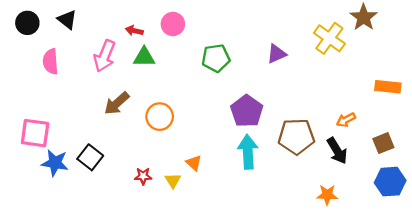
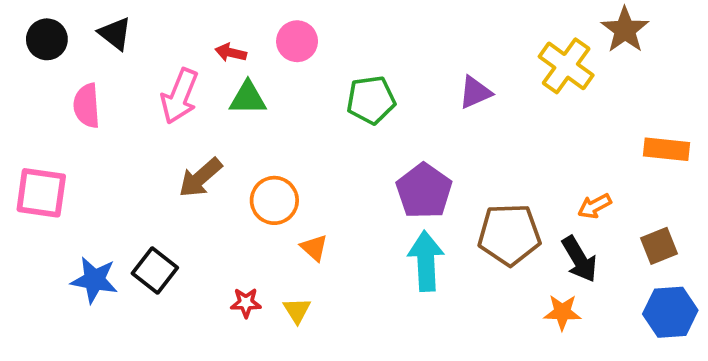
pink square: (35, 133) -> (41, 193), moved
orange triangle: (194, 163) -> (314, 248), moved
orange star: (327, 195) -> (562, 312), moved

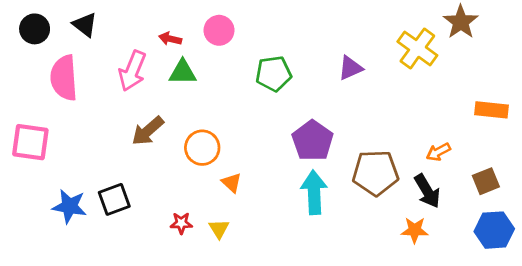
pink semicircle: (87, 106) -> (64, 78), size x1.4
black square: (155, 271) -> (114, 199), turned 32

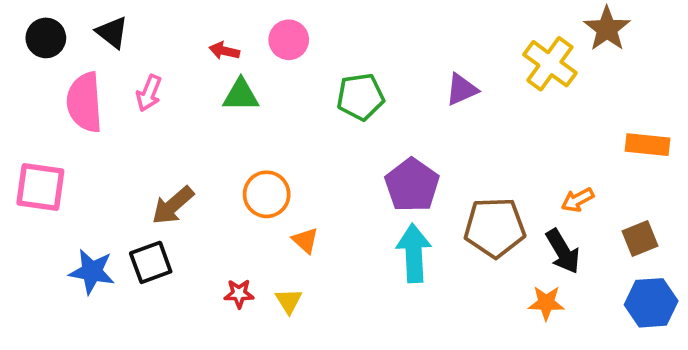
pink arrow: (132, 71) -> (149, 93), moved, size x0.7
brown arrow: (148, 131) -> (173, 205), moved

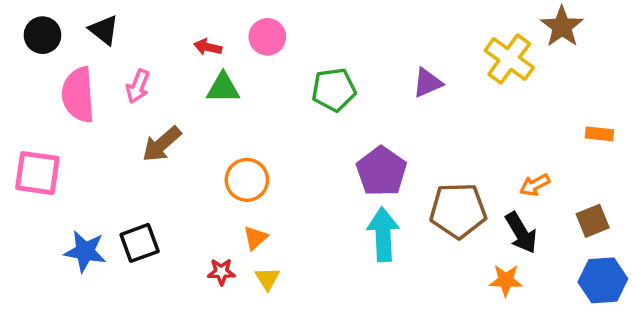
orange rectangle: (647, 145) -> (599, 134), size x0.7
brown arrow: (173, 205) -> (162, 144), moved
orange triangle: (305, 240) -> (255, 238), moved, turned 36

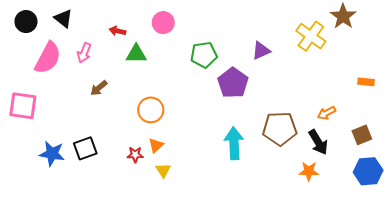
red arrow: (208, 47) -> (117, 31), moved
pink semicircle: (78, 95) -> (48, 58), turned -148
brown arrow: (162, 144) -> (99, 88), size x0.7
purple pentagon: (381, 171) -> (233, 83), moved
red star: (221, 272) -> (135, 155), moved

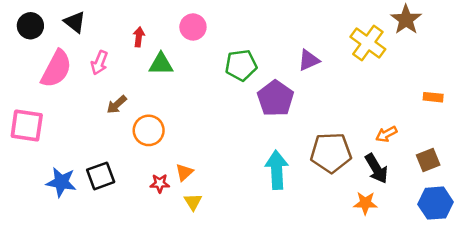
red arrow: (117, 31) -> (139, 37), turned 84
orange circle: (151, 110) -> (149, 130), moved

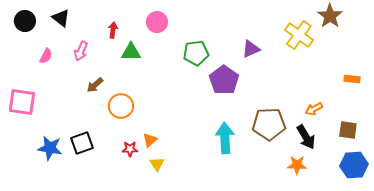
pink semicircle: (56, 69) -> (46, 56), size x0.5
brown square: (428, 160) -> (348, 130), turned 30

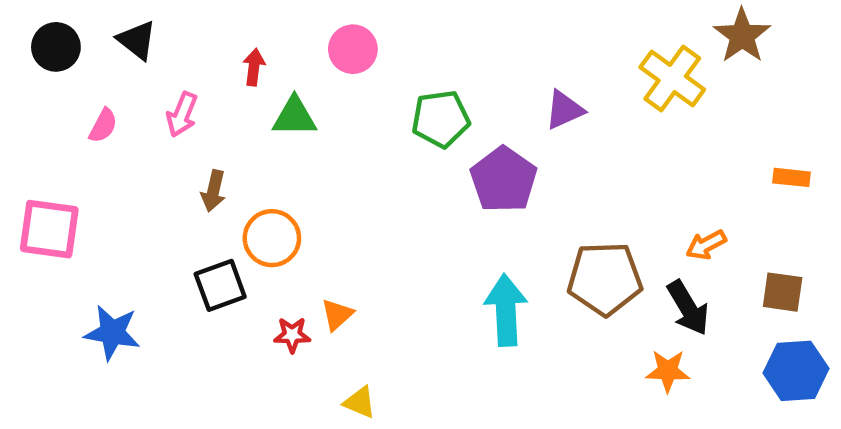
brown arrow: (95, 85) -> (213, 191), turned -36
black square: (82, 143) -> (220, 285), moved
yellow triangle: (157, 164) -> (360, 402), moved, turned -35

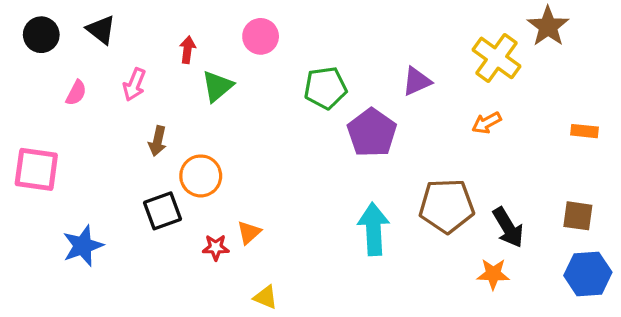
green triangle: (294, 117) -> (217, 86), turned -40
orange arrow: (706, 245) -> (487, 123), moved
blue star: (112, 333) -> (83, 246), turned -30

